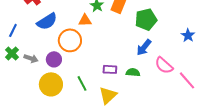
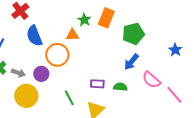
blue semicircle: (47, 21) -> (34, 36), turned 100
yellow circle: (51, 84) -> (26, 96), moved

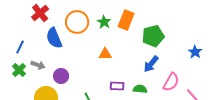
orange triangle: (72, 35) -> (105, 54), moved
orange circle: (57, 55) -> (77, 22), moved
gray arrow: (18, 73) -> (38, 65), moved
pink semicircle: (151, 80) -> (171, 82), turned -102

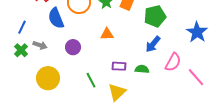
blue star: (195, 52) -> (197, 32), size x1.5
purple circle: (61, 76) -> (73, 47), moved

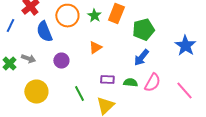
blue line: (22, 27) -> (10, 26), moved
orange triangle: (107, 34) -> (95, 48), turned -32
pink semicircle: (173, 62) -> (152, 83), moved

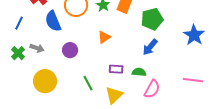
blue line: (10, 26) -> (19, 23), moved
pink semicircle: (152, 83) -> (152, 89), moved
pink line: (184, 91) -> (193, 80), turned -42

